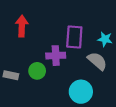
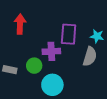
gray semicircle: (97, 61) -> (90, 56), turned 66
cyan circle: (81, 92) -> (52, 85), moved

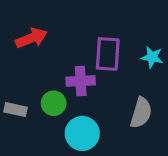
red arrow: (20, 24) -> (31, 38), turned 66
gray semicircle: (90, 56) -> (141, 113), moved

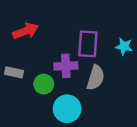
gray rectangle: (15, 110) -> (14, 72), moved
gray semicircle: (141, 113) -> (96, 78), moved

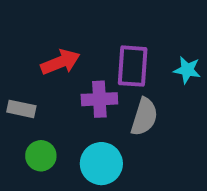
red arrow: (26, 31) -> (60, 62), moved
green circle: (44, 84) -> (41, 156), moved

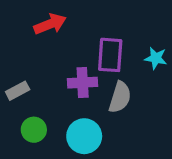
red arrow: (60, 62) -> (50, 24), moved
gray rectangle: (21, 109) -> (18, 91), turned -40

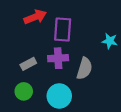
purple rectangle: (110, 55) -> (63, 30), moved
gray rectangle: (18, 91) -> (28, 64), moved

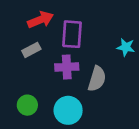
gray rectangle: (28, 64) -> (31, 50), moved

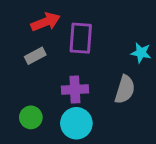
purple cross: (67, 67) -> (75, 89), moved
gray semicircle: (97, 79) -> (125, 89), moved

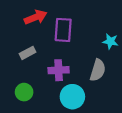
gray rectangle: (35, 56) -> (28, 53), moved
cyan circle: (76, 123) -> (72, 97), moved

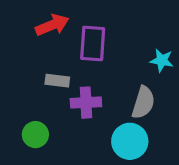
gray rectangle: (28, 53) -> (57, 81), moved, turned 35
cyan circle: (72, 97) -> (130, 141), moved

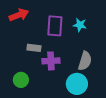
red arrow: (52, 25) -> (19, 15), moved
cyan star: (162, 60) -> (80, 25), moved

